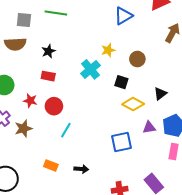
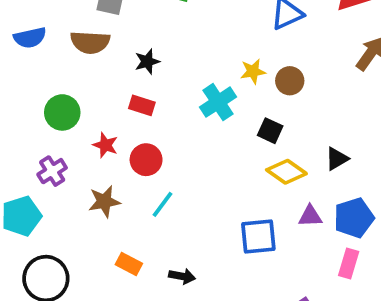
brown circle: (137, 59) -> (290, 81), moved
brown star: (23, 128) -> (104, 201), moved

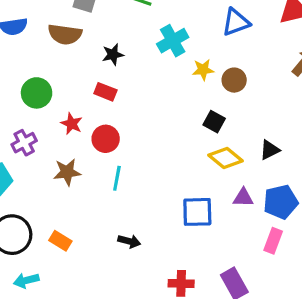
cyan cross: (218, 102) -> (173, 41), moved
cyan line: (163, 204) -> (117, 178), turned -30
orange rectangle: (129, 264) -> (60, 241), moved

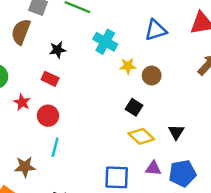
brown semicircle: (65, 34) -> (21, 32), turned 100
cyan cross: (173, 41) -> (105, 42), turned -35
black triangle: (270, 150) -> (176, 132), turned -35
brown star: (67, 172) -> (25, 167), moved

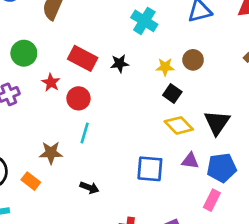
black star: (58, 50) -> (120, 63), moved
yellow star: (128, 66) -> (165, 67), moved
red rectangle: (50, 79) -> (83, 58), size x1.5
black triangle: (176, 132) -> (217, 123), size x1.5

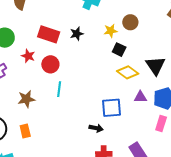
brown star: (51, 153) -> (26, 99), moved
orange rectangle: (31, 181) -> (25, 131), turned 48
black arrow: (89, 188) -> (96, 128), moved

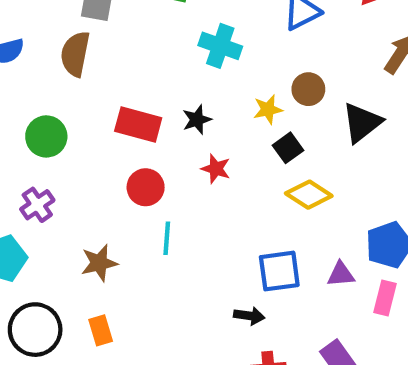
black square: (119, 50) -> (288, 148), turned 32
red star: (28, 56) -> (216, 169), moved
black triangle: (156, 66) -> (362, 123), moved, turned 30
purple triangle: (140, 97) -> (341, 274), moved

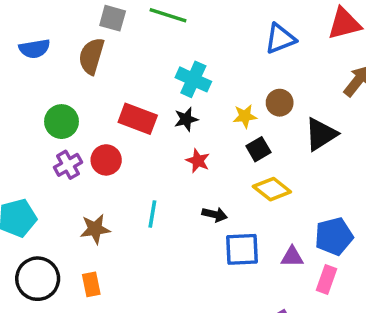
cyan cross: (220, 46) -> (193, 79), moved
red circle: (146, 187) -> (106, 160), moved
purple cross: (37, 205) -> (68, 165), moved
black arrow: (249, 316) -> (215, 215), moved

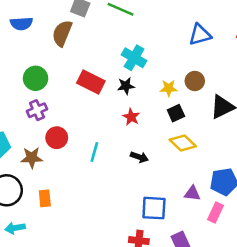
red circle: (106, 160) -> (57, 138), moved
brown star: (95, 229) -> (32, 158), moved
blue square: (242, 249) -> (154, 208), moved

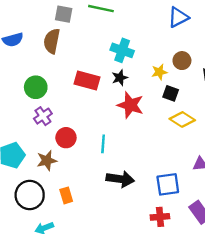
black square: (176, 113) -> (171, 93), turned -35
red star: (131, 117) -> (130, 105), size x1.6
black arrow: (139, 157) -> (120, 179), moved, size x1.6

